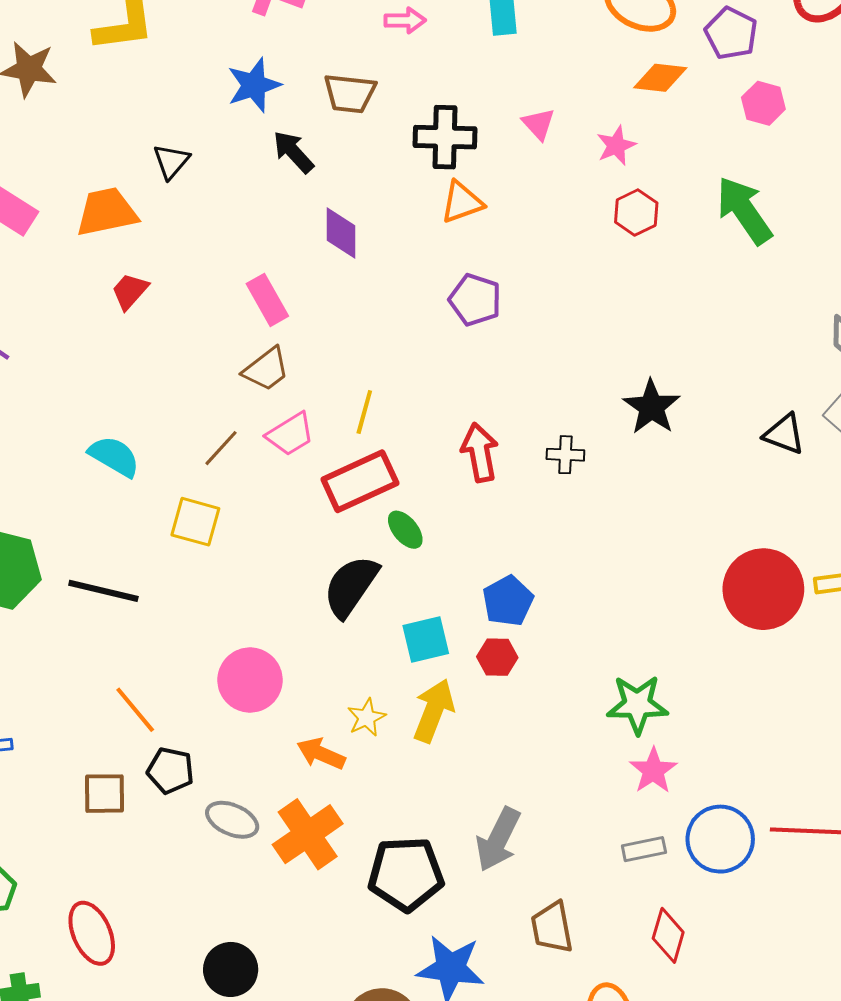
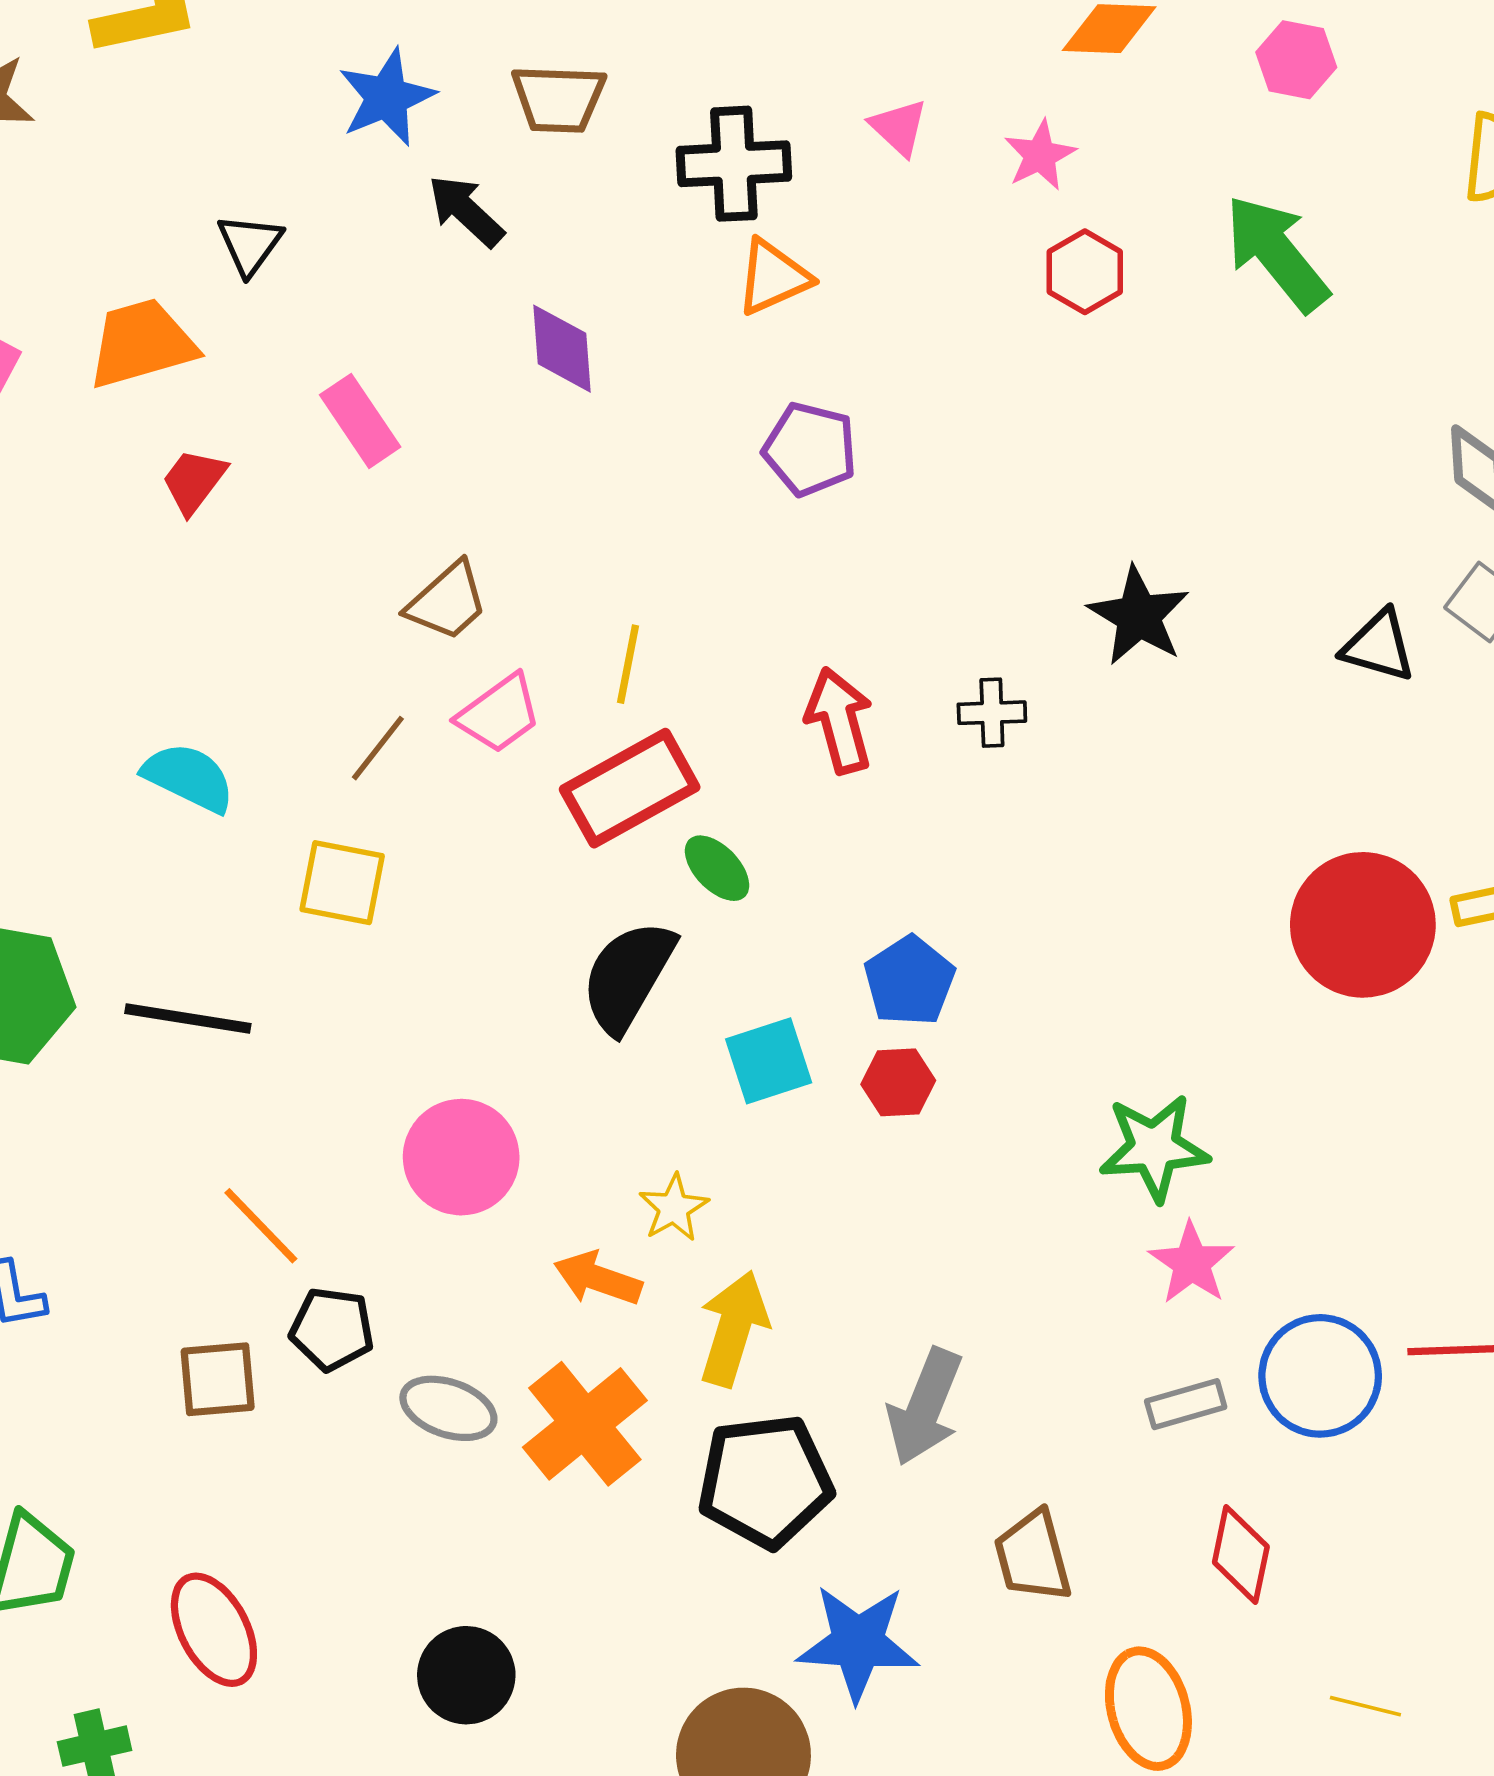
pink rectangle: (267, 300) -> (360, 421), moved
yellow arrow: (434, 711) -> (734, 1329), moved

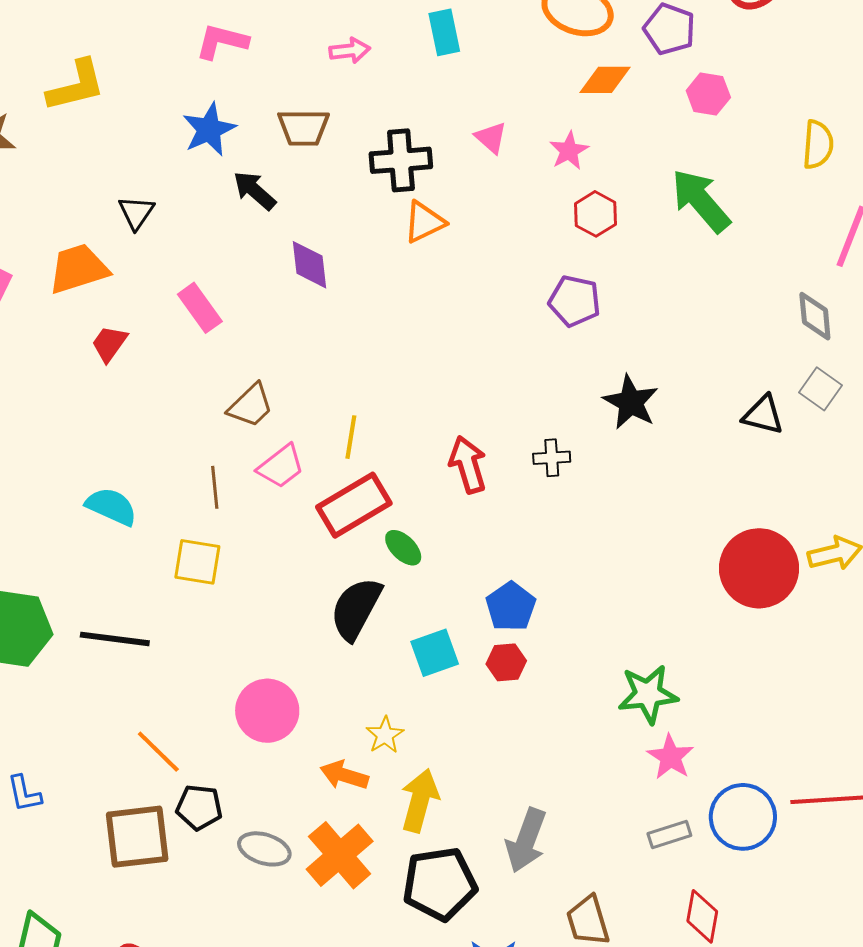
purple pentagon: (810, 449) -> (575, 301), moved
brown line: (378, 748) -> (215, 487), turned -42
brown square: (218, 1379) -> (137, 837), size x1.5

